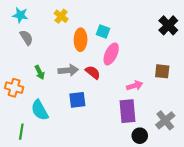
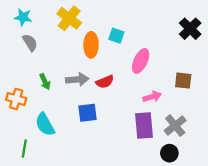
yellow cross: (61, 16) -> (69, 18), size x1.5
pink ellipse: (111, 54) -> (141, 61), moved
red semicircle: (93, 72) -> (105, 82), turned 119
gray cross: (165, 120) -> (175, 125), moved
black circle: (140, 136) -> (169, 153), moved

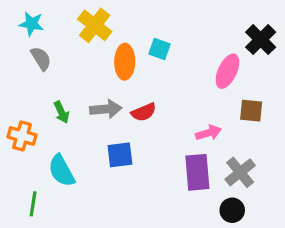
pink ellipse: (141, 61) -> (227, 71), moved

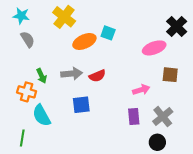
orange ellipse: (125, 62) -> (84, 41), turned 65
pink ellipse: (227, 71) -> (154, 48), turned 45
orange cross: (22, 136) -> (27, 92), moved
purple rectangle: (197, 172) -> (134, 117), size x0.7

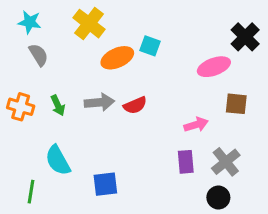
orange cross: (27, 92) -> (21, 107), moved
blue square: (81, 105) -> (105, 184), moved

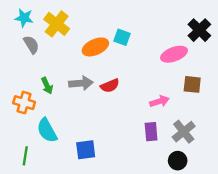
yellow cross: (89, 24) -> (57, 24), moved
orange cross: (21, 107) -> (24, 103), moved

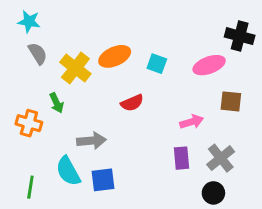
yellow cross: (57, 24) -> (75, 68), moved
black cross: (199, 30) -> (240, 36), turned -30
cyan square: (122, 37) -> (157, 64), moved
gray arrow: (81, 83) -> (91, 141), moved
cyan semicircle: (47, 130) -> (68, 171), moved

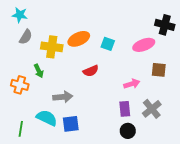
gray semicircle: (38, 53) -> (26, 37), turned 63
yellow cross: (75, 68) -> (52, 47), turned -30
cyan semicircle: (68, 171) -> (47, 118), turned 145
black circle: (213, 193) -> (128, 131), moved

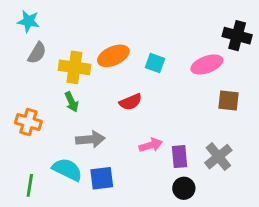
green arrow: (39, 71) -> (72, 102), moved
pink arrow: (132, 84) -> (151, 145), moved

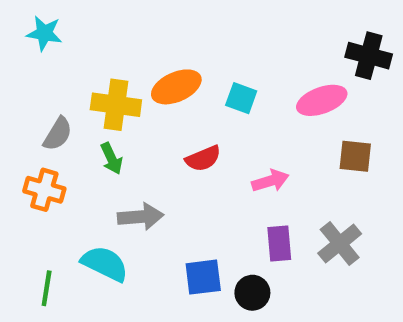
gray semicircle: (37, 53) -> (58, 134), moved
pink arrow: (151, 145) -> (270, 181), moved
blue square: (102, 178) -> (203, 277), moved
black circle: (184, 188) -> (252, 293), moved

